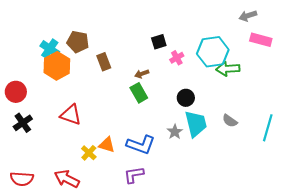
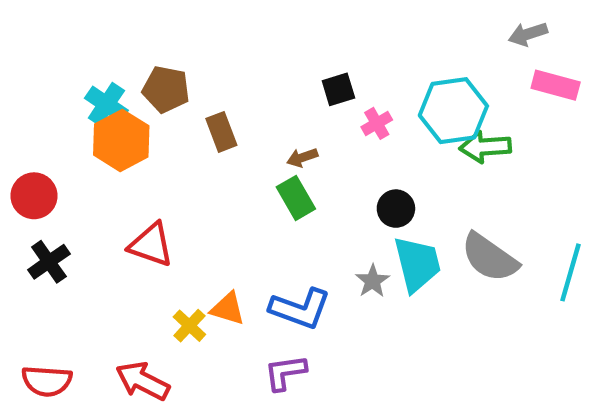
gray semicircle: (230, 121) -> (490, 258), size x1.8

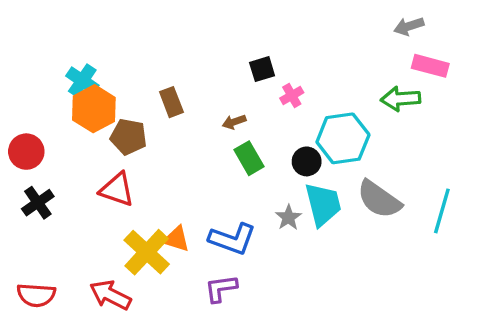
brown pentagon: (166, 89) -> (129, 137), moved
cyan hexagon: (453, 111) -> (343, 138), moved
green arrow: (485, 147) -> (401, 99), moved
green rectangle: (296, 198) -> (249, 158), moved
yellow cross: (189, 326) -> (147, 252), size x1.8

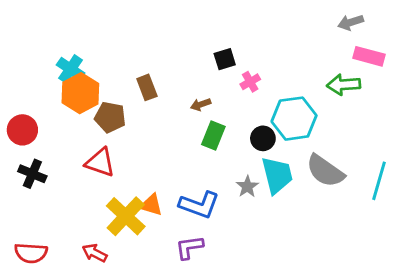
green rectangle: (249, 158) -> (213, 136), turned 52
black cross: (38, 203) -> (32, 174), turned -32
red arrow: (110, 295) -> (95, 253), size x0.7

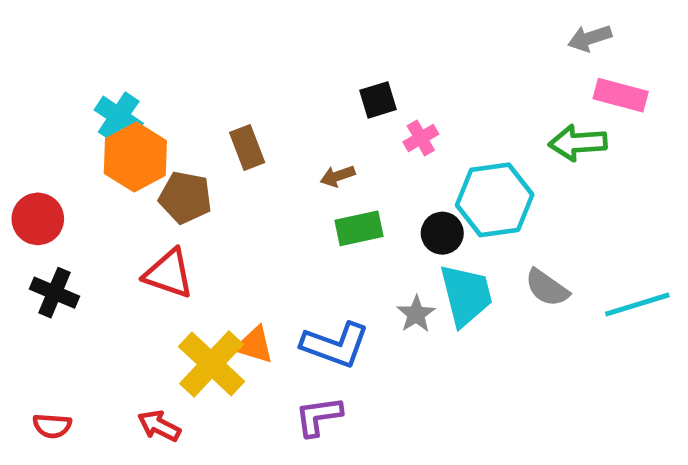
green rectangle: (213, 136) -> (359, 228), turned 56
gray semicircle: (325, 171) -> (547, 288), size x0.7
cyan line: (379, 181) -> (637, 305), turned 57
red semicircle: (31, 253) -> (52, 426), size x0.7

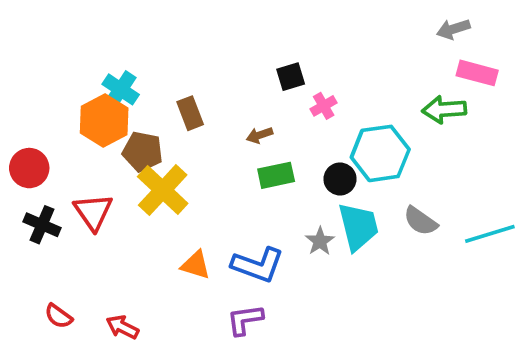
cyan cross: (119, 117) -> (121, 89), moved
red triangle: (169, 274) -> (93, 212), moved, turned 36
yellow cross: (211, 364) -> (163, 190), moved
red semicircle: (52, 426) -> (58, 316), moved, turned 32

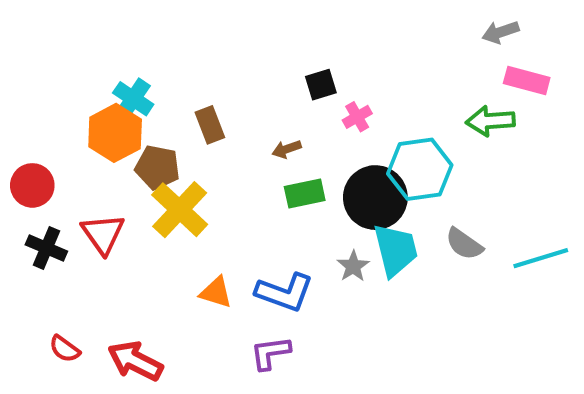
black circle: (340, 179) -> (375, 198), size x1.8
red arrow: (122, 327) -> (135, 361), size x1.5

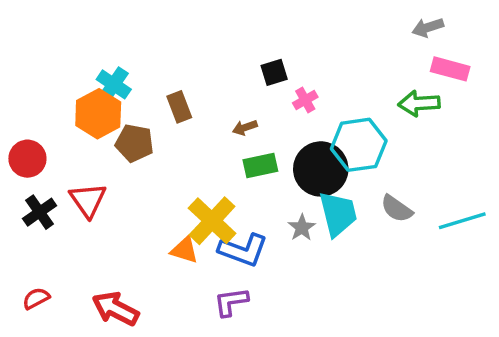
yellow cross: (180, 210) -> (212, 221), moved
black cross: (46, 248) -> (40, 212), turned 32
red semicircle: (65, 349) -> (36, 298), moved, turned 116

